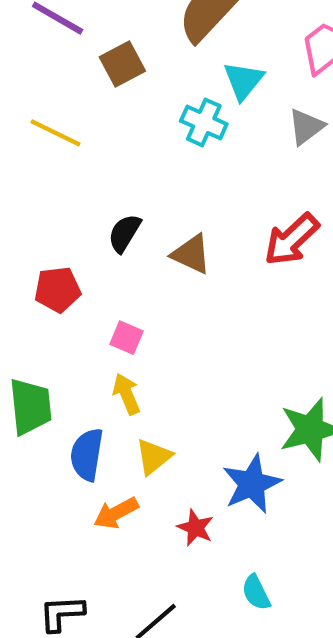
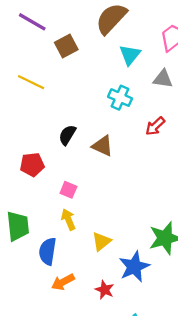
cyan cross: (204, 122) -> (120, 98), moved
gray triangle: (306, 127) -> (163, 79), turned 45
red arrow: (291, 239) -> (155, 126), moved, size x0.7
yellow triangle: (154, 457) -> (101, 241), moved

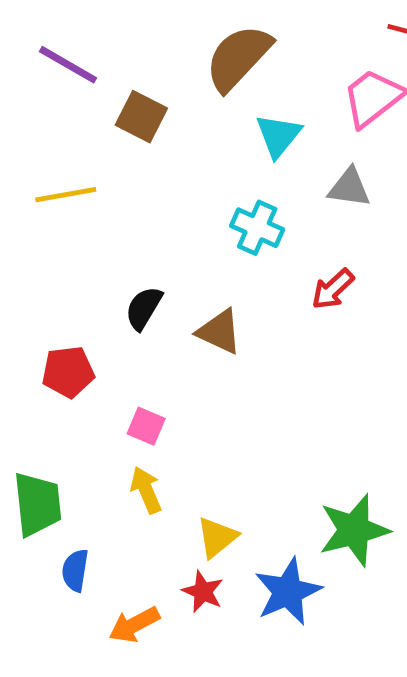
brown square: (66, 46) -> (141, 117), turned -35
yellow line: (31, 82) -> (66, 195), turned -36
blue semicircle: (48, 251) -> (75, 570), moved, size x0.7
red star: (105, 290) -> (203, 592), moved

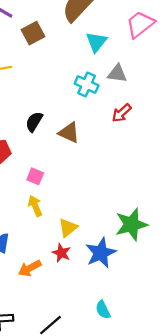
brown square: (141, 117) -> (33, 33), turned 35
gray triangle: (349, 188) -> (117, 74), moved

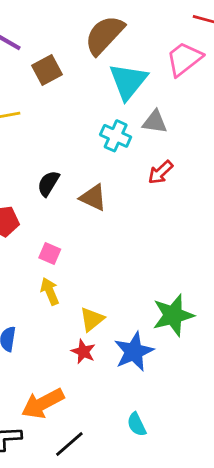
cyan triangle: (96, 42) -> (128, 81), size x1.4
orange arrow: (30, 268) -> (43, 403), moved, size x1.4

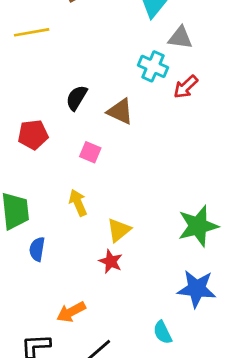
cyan cross: (116, 136) -> (153, 66), moved
pink square: (50, 254) -> (90, 152), moved
blue star: (134, 352) -> (197, 289), moved, turned 30
orange arrow: (43, 403) -> (71, 312), size x0.7

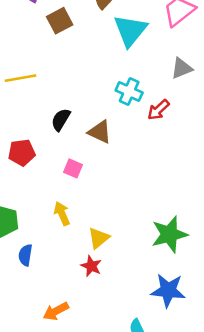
yellow line: (32, 32) -> (20, 78), moved
gray triangle: (180, 38) -> (182, 68), moved, turned -30

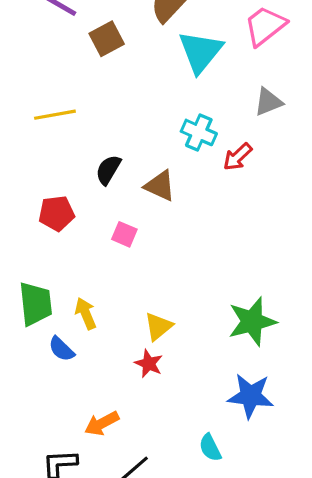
yellow arrow: (62, 214) -> (86, 313), moved
blue semicircle: (25, 255) -> (61, 349), turned -55

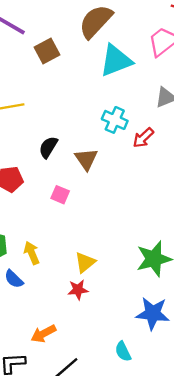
cyan triangle: (200, 52) -> (116, 61), turned 30
brown triangle: (160, 186) -> (86, 159), turned 30
red star: (149, 364) -> (78, 290), turned -30

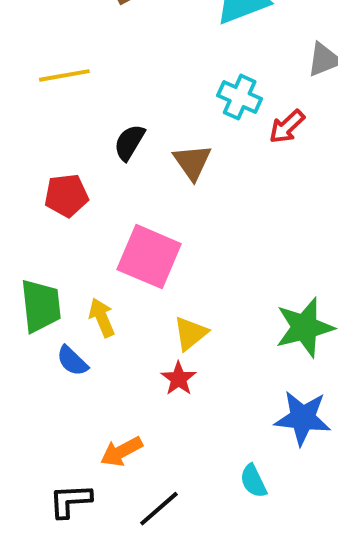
pink square: (60, 195) -> (149, 257), moved, size x2.0
red star: (78, 290) -> (179, 379), turned -30

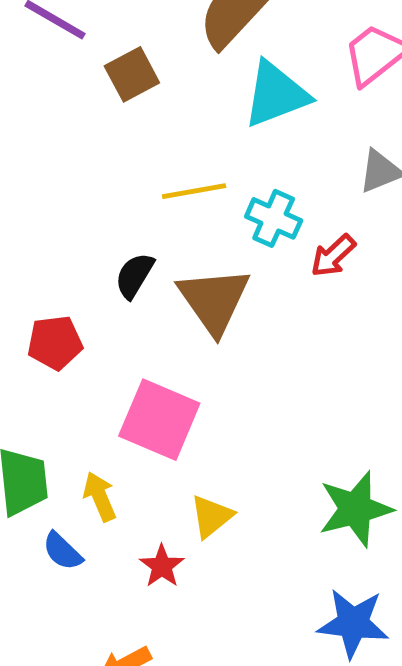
yellow line: (64, 75) -> (194, 191), moved
brown triangle: (192, 162) -> (214, 300), size x1.5
red star: (179, 379) -> (162, 566), moved

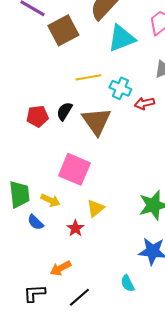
brown square: (132, 74) -> (63, 30), size x1.4
red arrow: (333, 256) -> (144, 103), turned 30
red pentagon: (55, 343) -> (37, 116), moved
yellow arrow: (100, 497) -> (50, 200), turned 138

